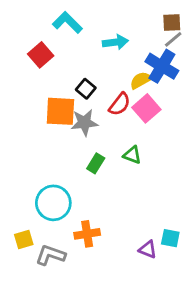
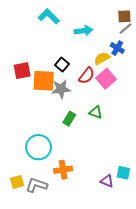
red square: (41, 55) -> (22, 71), moved, turned 30
blue cross: (162, 66) -> (117, 48), size x0.6
yellow square: (24, 240) -> (17, 182), moved

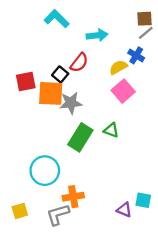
black square: (62, 64) -> (60, 74), moved
red semicircle: (87, 76) -> (79, 63), moved
green rectangle: (69, 119) -> (80, 137), size x1.6
gray L-shape: (36, 185) -> (58, 215), moved, turned -35

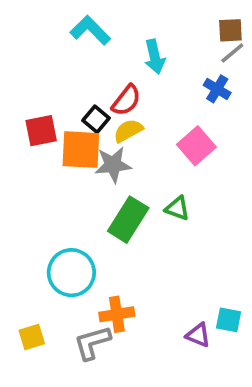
cyan arrow: (97, 35) -> (155, 57), turned 84
yellow semicircle: (118, 67) -> (128, 131), moved

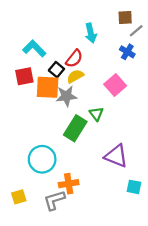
cyan L-shape: (90, 30) -> (34, 49), moved
brown square: (230, 30) -> (125, 18), moved
green triangle: (177, 208) -> (96, 114), moved, turned 32
purple triangle: (198, 335) -> (116, 156), moved, size x1.6

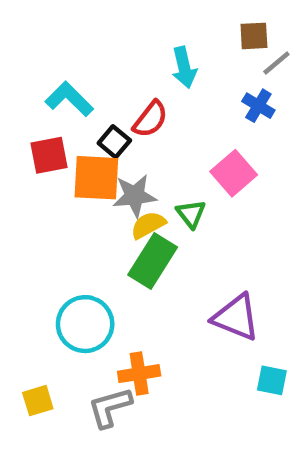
yellow semicircle: (75, 76) -> (148, 225), moved
green triangle: (96, 114) -> (191, 214), moved

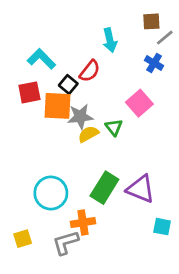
green rectangle: (153, 261) -> (104, 188), moved

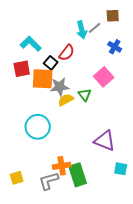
gray line: (165, 38) -> (95, 28), moved
green rectangle: (104, 188) -> (78, 175), moved, turned -50
cyan circle: (51, 193) -> (38, 127), moved

